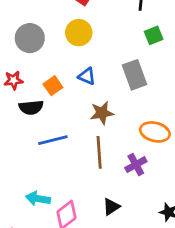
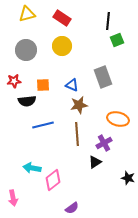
green square: (154, 35) -> (117, 40), moved
blue triangle: (87, 76) -> (72, 85), moved
orange square: (53, 86) -> (43, 85), turned 32
black triangle: (111, 207) -> (95, 162), moved

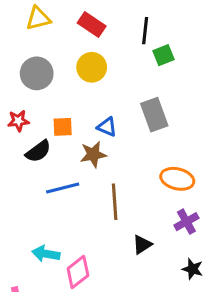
black line: (108, 21) -> (145, 31), moved
green square: (117, 40) -> (163, 55), moved
black semicircle: (27, 101) -> (38, 151), turned -30
brown star: (79, 105) -> (93, 154), moved
purple cross: (104, 143) -> (186, 222), moved

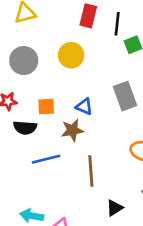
red rectangle: (92, 24) -> (88, 16), moved, turned 70
black semicircle: (38, 151) -> (25, 128), turned 40

